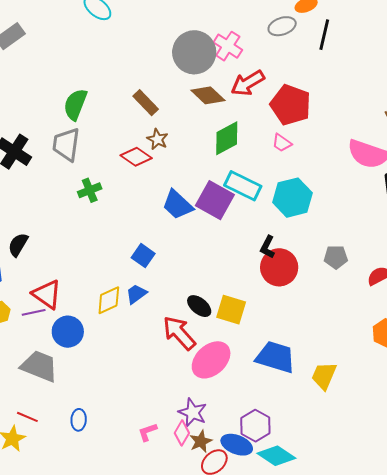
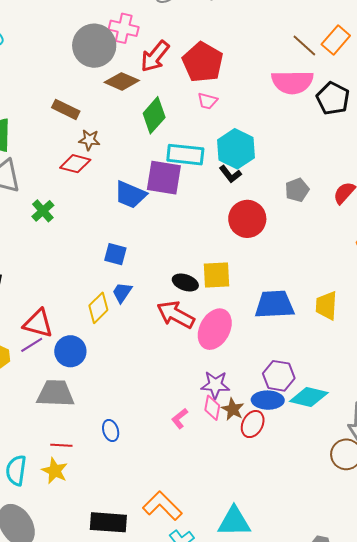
red pentagon: (291, 105) -> (203, 62), turned 30
black L-shape: (267, 247) -> (230, 174), moved, turned -45

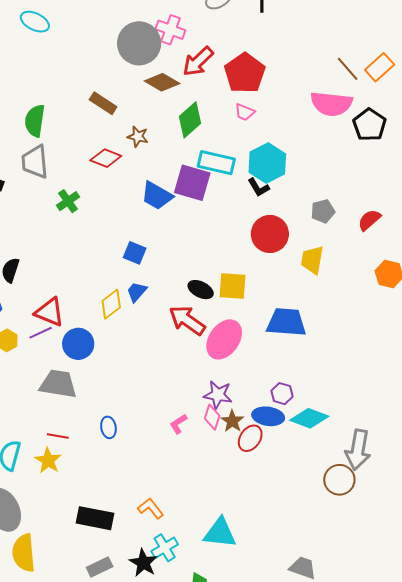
brown star: (89, 140) -> (138, 137), moved
yellow trapezoid: (326, 306) -> (312, 260), moved
purple hexagon: (279, 376) -> (282, 394), size x0.7
orange L-shape: (162, 506) -> (151, 508), size x0.7

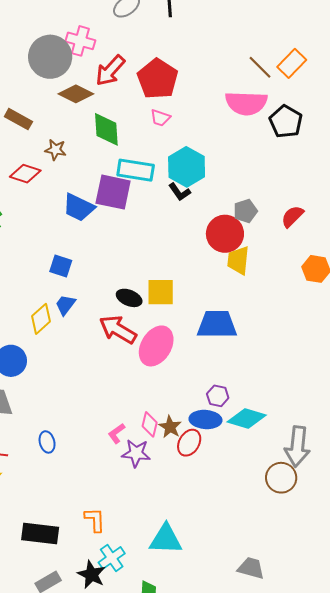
green diamond: (190, 120) -> (106, 129), turned -48
red circle: (270, 234) -> (225, 234), moved
purple star: (218, 395) -> (136, 453), moved
orange L-shape: (151, 508) -> (95, 520), turned 40

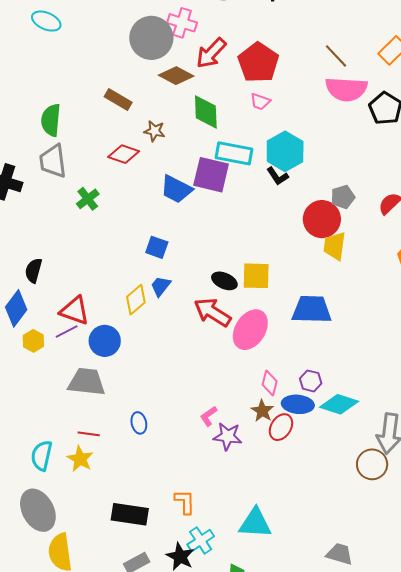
brown line: (260, 67) -> (336, 56), moved
pink diamond: (150, 424) -> (270, 383), moved

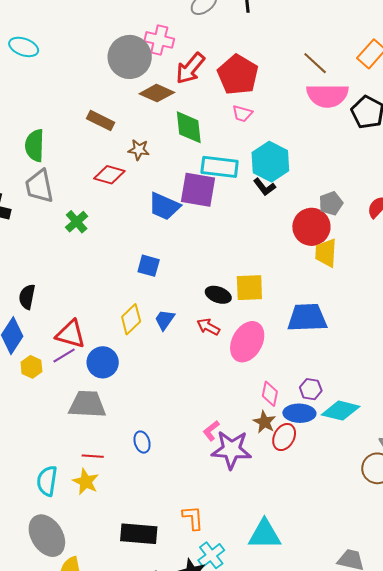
blue trapezoid: (161, 286) -> (165, 320), moved
red arrow: (212, 312) -> (208, 327), size x0.6
purple star: (228, 436) -> (231, 450), size x1.4

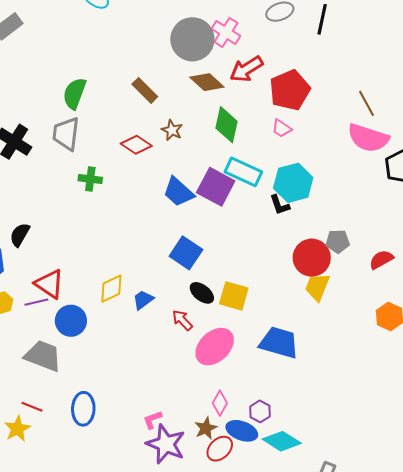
green cross: (77, 222) -> (90, 179), turned 30
blue square: (149, 266) -> (186, 253), moved, size x1.4
blue ellipse: (142, 442) -> (83, 409), size x1.5

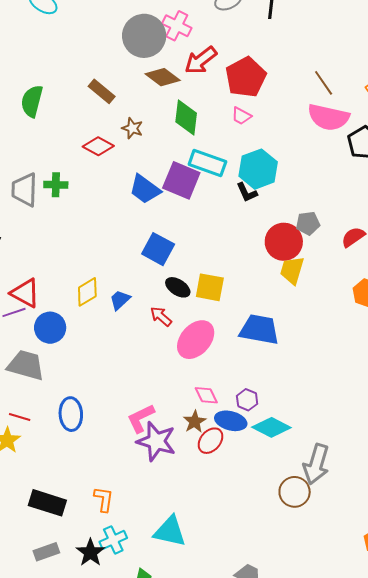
gray trapezoid: (66, 134) -> (24, 190), moved
pink diamond: (220, 403) -> (206, 395), turned -50
pink L-shape: (152, 420) -> (141, 418), size x1.5

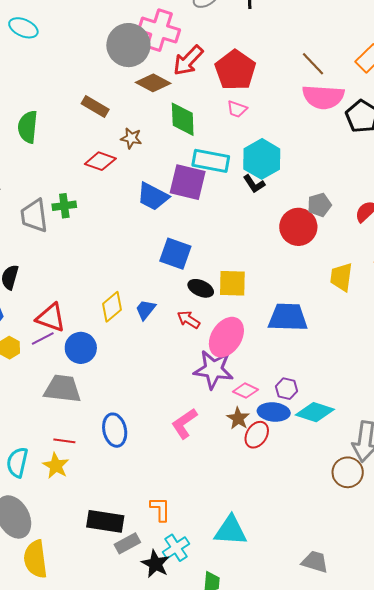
pink cross: (177, 26) -> (159, 30), size x1.4
yellow trapezoid: (292, 270) -> (341, 277), moved
pink diamond: (206, 395) -> (246, 391), turned -30
purple star: (156, 441) -> (213, 369), moved
gray rectangle: (46, 552) -> (127, 543), moved

